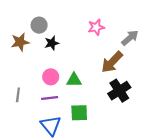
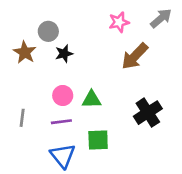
pink star: (96, 27) -> (119, 22), moved
gray arrow: (130, 38) -> (161, 18), moved
brown star: (20, 42) -> (25, 52), turned -30
brown arrow: (112, 62) -> (135, 56), moved

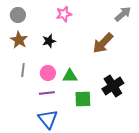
pink star: (119, 22) -> (64, 14), moved
gray circle: (48, 31) -> (18, 15), moved
gray line: (22, 118) -> (23, 70), moved
green square: (98, 140) -> (83, 99), moved

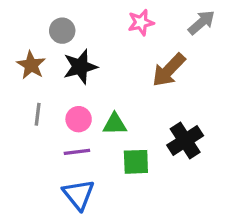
pink star: (64, 14) -> (141, 22), moved
gray circle: (18, 15) -> (62, 31), moved
black star: (49, 41) -> (80, 67), size x1.5

